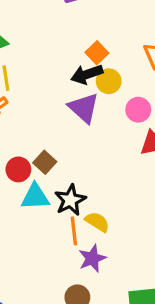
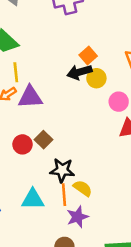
purple triangle: (84, 108) -> (30, 97), moved, turned -48
cyan triangle: (35, 197) -> (33, 199), moved
black star: (70, 200) -> (62, 170), turned 30

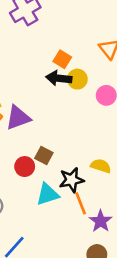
black arrow: (79, 72) -> (59, 78), turned 40
yellow semicircle: (83, 188) -> (101, 166), moved
cyan triangle: (33, 199) -> (48, 194), moved

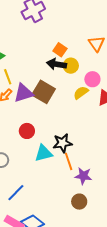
brown square: (44, 156) -> (44, 92), moved, size x1.6
yellow semicircle: (101, 166) -> (81, 93), moved, turned -56
purple star: (101, 221) -> (83, 176), turned -30

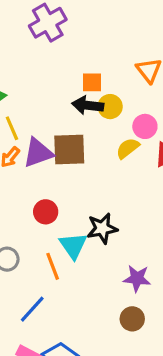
orange square: (60, 50) -> (92, 82), turned -32
brown square: (44, 92) -> (69, 149), turned -30
cyan triangle: (44, 153) -> (73, 246), turned -48
orange line: (69, 161) -> (53, 266), moved

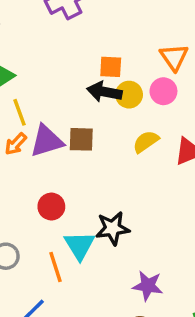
pink circle: (145, 126) -> (163, 91), moved
brown square: (69, 149) -> (81, 139), size x0.7

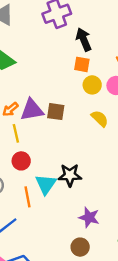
black arrow: (104, 92) -> (84, 39), moved, turned 50
yellow line: (20, 112) -> (16, 133), moved
yellow semicircle: (146, 142) -> (100, 119), turned 72
red circle: (51, 207) -> (21, 161), moved

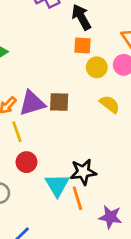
orange line: (28, 197) -> (77, 198), moved

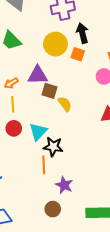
yellow circle: (97, 67) -> (55, 44), moved, size x1.5
purple triangle: (32, 103) -> (38, 75), moved
yellow semicircle: (110, 104) -> (65, 104), moved
cyan triangle: (57, 185) -> (38, 132), moved

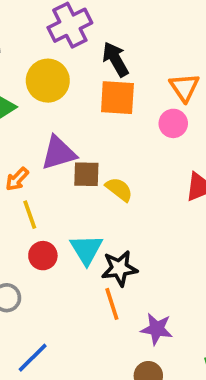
yellow circle: (55, 44) -> (48, 81), moved
orange square: (78, 54) -> (117, 98), size x1.5

